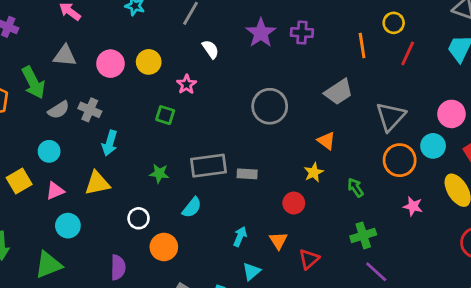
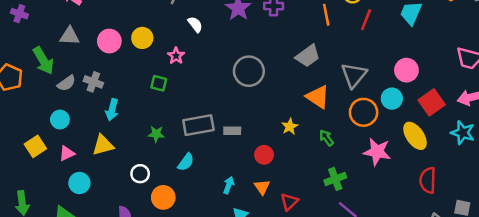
orange triangle: (326, 141) -> (318, 97), moved, size x1.5
red circle: (294, 203) -> (264, 155), moved
pink star: (413, 206) -> (377, 152), size x1.6

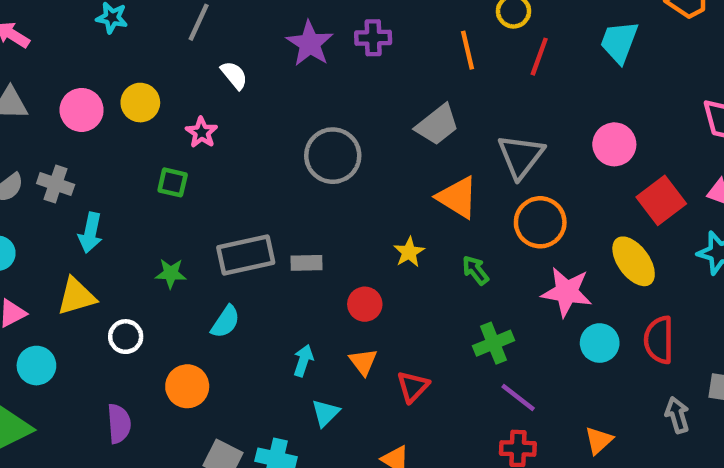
cyan circle: (392, 99) -> (600, 343), moved
white circle: (140, 174) -> (126, 337), moved

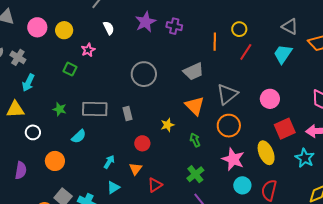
gray rectangle: (306, 263) -> (127, 114), moved, turned 64
green cross: (494, 343) -> (195, 174), turned -30

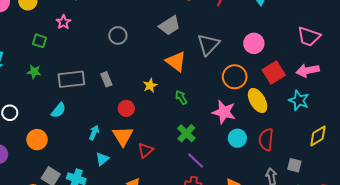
pink star: (88, 50) -> (63, 22), moved
gray circle: (144, 74) -> (118, 35), size x0.7
green star: (60, 109) -> (34, 72), moved
orange circle: (229, 126) -> (235, 77), moved
orange triangle: (136, 169) -> (123, 136), size x1.5

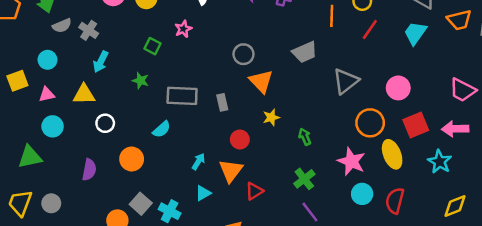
orange triangle: (176, 61) -> (261, 81), moved

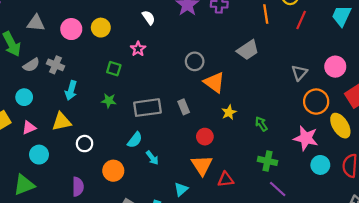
gray triangle: (346, 81) -> (299, 73), moved, size x0.7
cyan arrow: (198, 161) -> (152, 158), moved, turned 120
green cross: (304, 179) -> (267, 161), turned -30
red triangle: (254, 191) -> (226, 179), turned 35

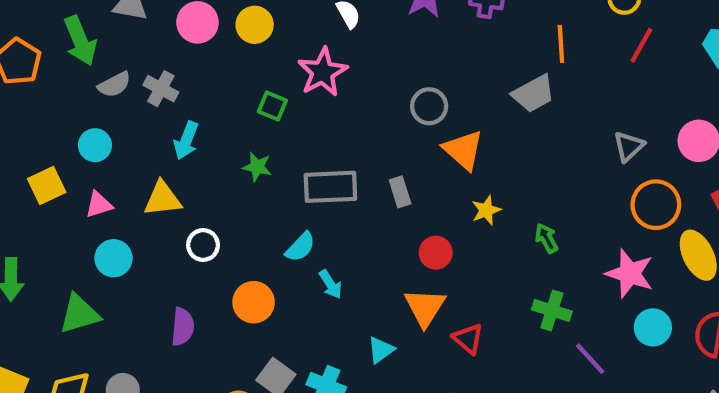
orange line: (266, 14) -> (561, 44), moved
pink star: (138, 49) -> (323, 72), size x1.6
red triangle: (226, 179) -> (468, 339), turned 42
purple line: (278, 189) -> (590, 359), moved

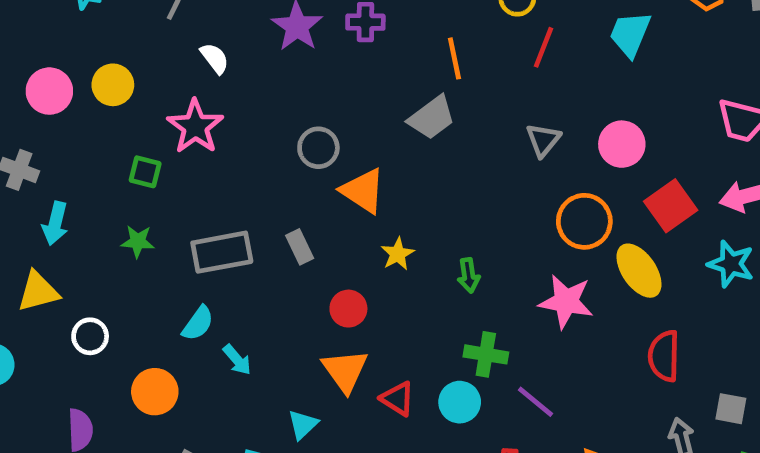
gray triangle: (629, 146) -> (543, 140), moved
green arrow: (546, 238) -> (469, 275), turned -152
cyan circle: (653, 327) -> (460, 402), moved

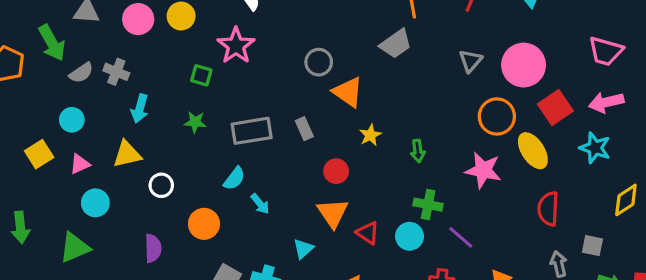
pink circle: (622, 144) -> (524, 65), size x1.4

